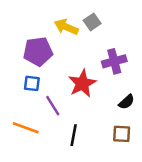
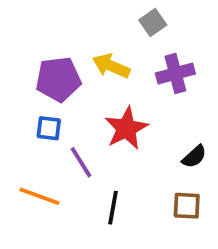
gray square: (92, 22) -> (153, 23), moved
yellow arrow: (66, 27) -> (111, 66), moved
purple cross: (114, 61) -> (175, 74), moved

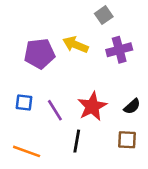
blue square: (49, 128) -> (24, 103), moved
red star: (126, 128) -> (92, 106), moved
orange line: (39, 196) -> (27, 151), moved

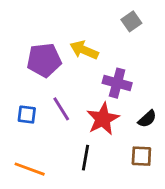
gray square: (104, 15) -> (131, 21), moved
purple cross: (119, 50) -> (117, 83), moved, turned 30
purple line: (55, 110) -> (61, 109), moved

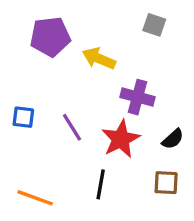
gray square: (131, 21) -> (154, 25), turned -36
purple pentagon: (44, 60) -> (50, 37), moved
blue square: (27, 115) -> (23, 117), moved

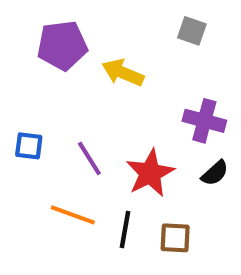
purple cross: (138, 97) -> (204, 121), moved
brown square: (166, 183) -> (175, 238), moved
orange line: (35, 198) -> (73, 215), moved

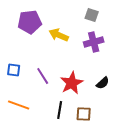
purple cross: (204, 121) -> (94, 42), moved, turned -30
orange line: (73, 215) -> (19, 105), moved

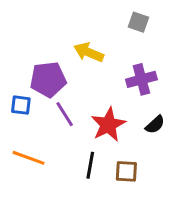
purple pentagon: (30, 22) -> (48, 79), moved
purple cross: (94, 42) -> (141, 79), moved

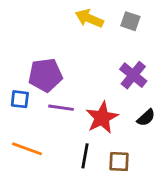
yellow arrow: (89, 52) -> (89, 18), moved
purple cross: (141, 79) -> (133, 75), turned -36
purple line: (65, 114) -> (61, 108), turned -50

